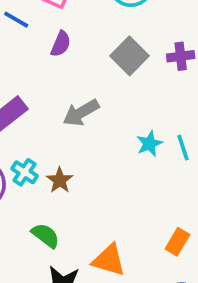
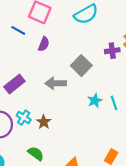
gray square: (129, 56) -> (81, 66), moved
gray arrow: (81, 113) -> (56, 83), turned 30

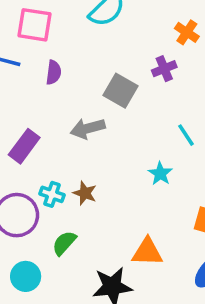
purple cross: (112, 51) -> (164, 69), moved
cyan star: (95, 101) -> (160, 174), moved
green semicircle: (36, 154) -> (64, 243), moved, turned -70

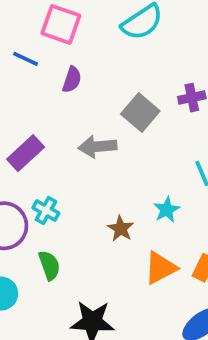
brown star: (85, 193) -> (121, 229), moved
green semicircle: (64, 243) -> (49, 265), turned 108
orange triangle: (147, 252) -> (160, 268), moved, turned -40

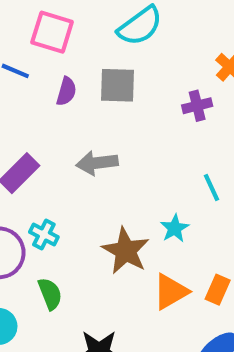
gray square: (140, 112) -> (117, 85), moved, turned -36
brown star: (121, 229) -> (126, 251), size x1.6

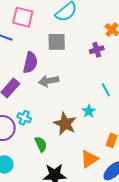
purple semicircle: (66, 91) -> (30, 63), moved, size x1.5
orange triangle: (171, 292) -> (89, 159), moved
green semicircle: (50, 294) -> (41, 144), moved

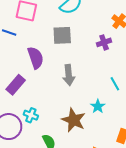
purple semicircle: (30, 63) -> (36, 58), turned -30
gray arrow: (49, 81) -> (69, 75), moved, turned -84

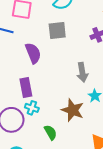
gray arrow: (69, 75) -> (82, 72), moved
purple rectangle: (16, 85) -> (26, 87), moved, turned -48

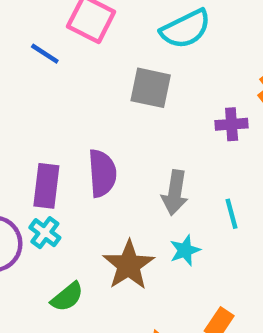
purple semicircle: (33, 53) -> (102, 173), moved
green semicircle: (50, 132) -> (67, 297), turned 63

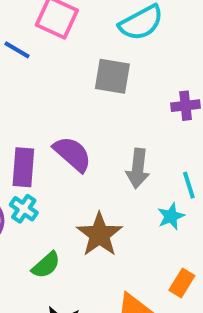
purple semicircle: (102, 173) -> (72, 154), turned -42
cyan star: (185, 250) -> (171, 216), moved

